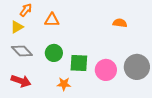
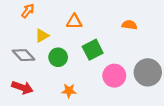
orange triangle: (52, 20) -> (74, 22), moved
yellow triangle: (17, 27) -> (42, 36), moved
green square: (79, 63) -> (93, 50), moved, turned -30

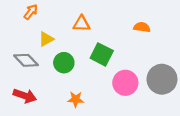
green square: (93, 50) -> (102, 54), turned -36

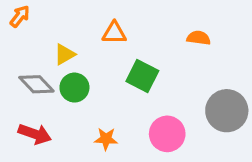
orange arrow: (31, 12) -> (20, 16), moved
green circle: (64, 63) -> (74, 88), moved
pink circle: (125, 83) -> (167, 134), moved

